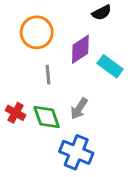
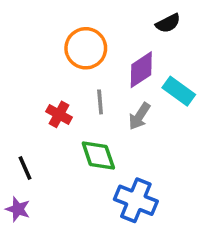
gray arrow: (79, 109) -> (139, 116), moved
red cross: (16, 113) -> (59, 114), moved

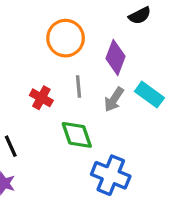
purple diamond: (141, 70) -> (116, 57), turned -36
cyan rectangle: (179, 91) -> (149, 95), moved

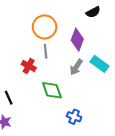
gray line: (78, 87) -> (46, 51), moved
blue cross: (111, 175) -> (74, 117), size x0.6

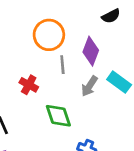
gray line: (46, 51) -> (62, 65), moved

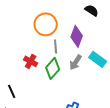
black semicircle: (111, 16) -> (92, 10), turned -120
green diamond: (58, 116) -> (53, 68), moved, turned 60

